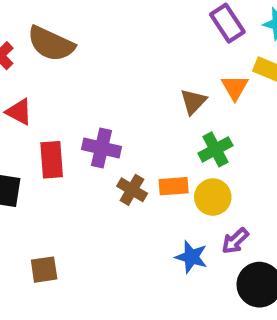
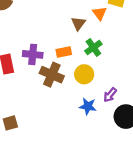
orange rectangle: (174, 186) -> (64, 52), moved
brown cross: (132, 190) -> (52, 75), size x1.5
yellow circle: (213, 197) -> (84, 74), moved

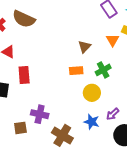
brown triangle: (78, 23) -> (84, 47), moved
purple cross: (33, 54) -> (40, 114), moved
brown cross: (52, 75) -> (62, 135), moved

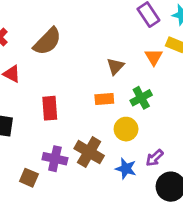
brown semicircle: (24, 19) -> (47, 41), moved, turned -70
red rectangle: (24, 75) -> (50, 108), moved
brown square: (20, 128) -> (29, 178), turned 32
brown cross: (62, 135) -> (89, 152), moved

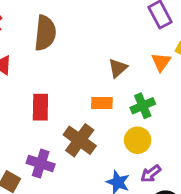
brown semicircle: (47, 41) -> (45, 33), turned -44
yellow circle: (126, 129) -> (138, 140), moved
brown cross: (89, 152) -> (80, 140), moved

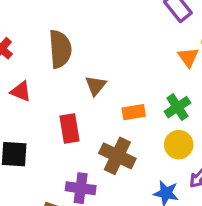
brown triangle: (118, 68) -> (96, 86), moved

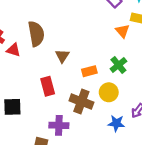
red triangle: (21, 91) -> (13, 50), moved
yellow circle: (179, 145) -> (109, 92), moved

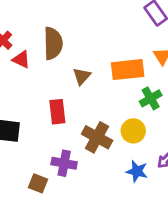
orange rectangle: (89, 71) -> (128, 70), moved, size x1.6

